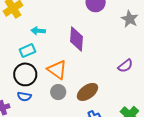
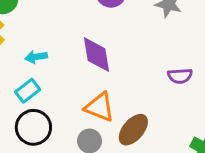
purple semicircle: (125, 66) -> (180, 76), turned 49
orange triangle: (57, 70) -> (100, 107), moved

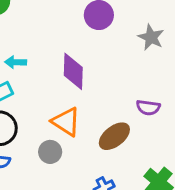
brown ellipse: (133, 130) -> (114, 136), moved

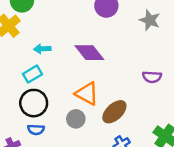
purple diamond: (73, 71) -> (89, 53), turned -36
brown ellipse: (114, 136) -> (114, 112), moved

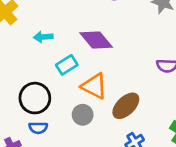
cyan rectangle: (33, 74) -> (67, 65), moved

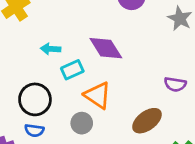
cyan arrow: (43, 37) -> (51, 49), moved
brown ellipse: (126, 106) -> (147, 121), moved

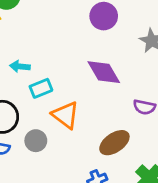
purple diamond: (106, 48) -> (104, 72), moved
gray circle: (82, 123) -> (36, 141), moved

